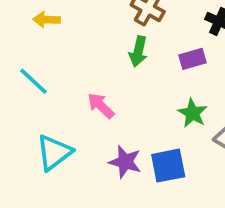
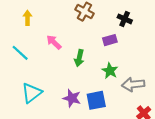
yellow arrow: (47, 20) -> (27, 18), turned 88
green arrow: (138, 51) -> (79, 58), moved
pink arrow: (101, 106) -> (54, 42), moved

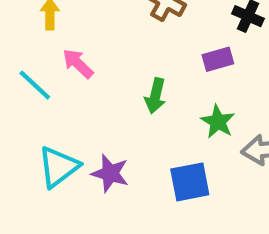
pink arrow: (54, 42) -> (78, 64), moved
purple star: (72, 98) -> (110, 173), moved

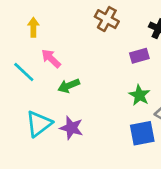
green arrow: (155, 96) -> (69, 86), moved, turned 55
blue square: (190, 182) -> (142, 133), moved

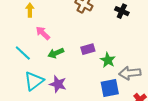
purple rectangle: (139, 56) -> (88, 49), moved
cyan line: (24, 72) -> (23, 53), moved

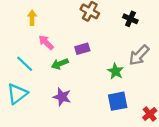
purple rectangle: (88, 49) -> (82, 49), moved
gray arrow: (130, 73) -> (139, 55), moved, turned -40
cyan triangle: (34, 81) -> (17, 94), moved

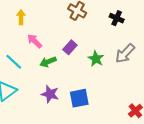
purple rectangle: (82, 49) -> (70, 47), turned -32
green star: (115, 71) -> (96, 59), moved
blue square: (118, 101) -> (79, 98), moved

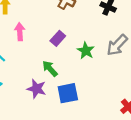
pink arrow: (35, 41) -> (20, 32), turned 42
green arrow: (48, 62) -> (50, 69), moved, turned 70

